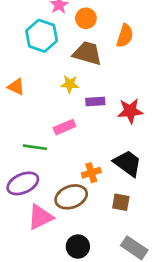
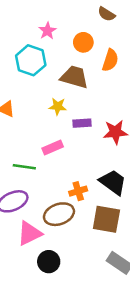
orange circle: (86, 18) -> (83, 42), moved
brown square: (121, 202) -> (106, 219), size x1.6
black circle: (78, 247) -> (49, 262), moved

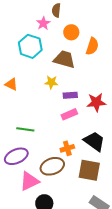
brown semicircle: (106, 14) -> (56, 10), moved, turned 64
pink rectangle: (53, 147) -> (69, 114), moved

